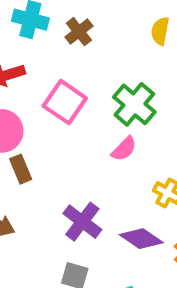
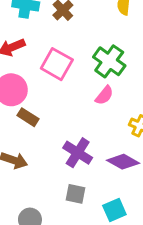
brown rectangle: (21, 169) -> (28, 117), turned -30

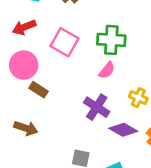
green cross: (109, 61) -> (111, 40), turned -32
purple cross: (78, 153) -> (97, 107), moved

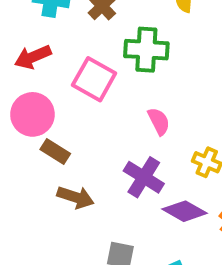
green cross: (111, 40) -> (146, 50), moved
pink semicircle: (107, 70) -> (159, 121), turned -66
brown arrow: (26, 128) -> (75, 197), moved

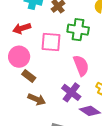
pink square: (94, 79) -> (51, 42), turned -30
pink semicircle: (159, 121) -> (81, 66), size x1.5

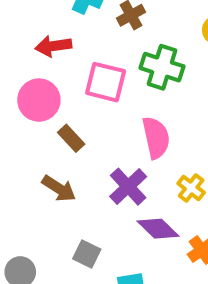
brown rectangle: (29, 76) -> (71, 138), moved

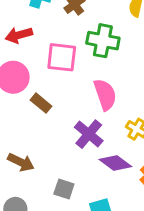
brown arrow: (59, 189) -> (21, 162), moved

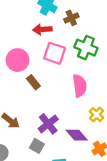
red arrow: (19, 35) -> (42, 29), moved
purple cross: (89, 134) -> (48, 124), moved

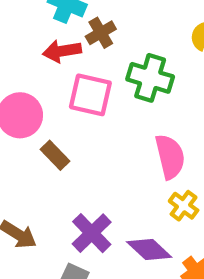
brown cross: (71, 18) -> (101, 33), moved
pink semicircle: (80, 86) -> (170, 157), moved

